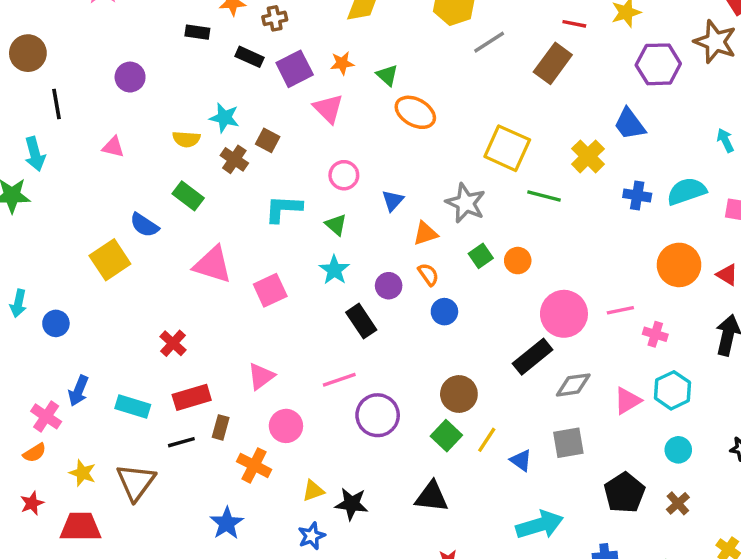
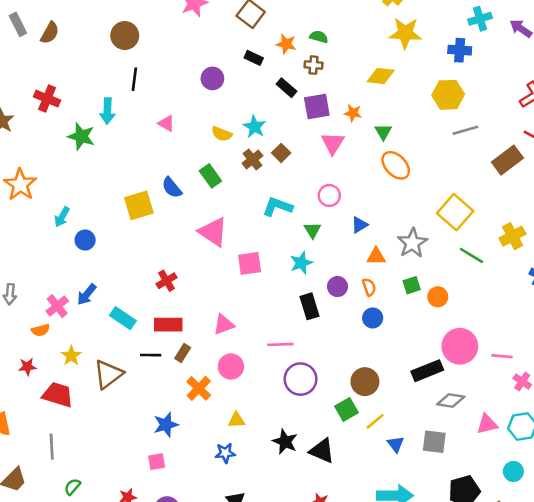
purple circle: (130, 77) -> (212, 78), moved
black star: (352, 504) -> (285, 442), moved

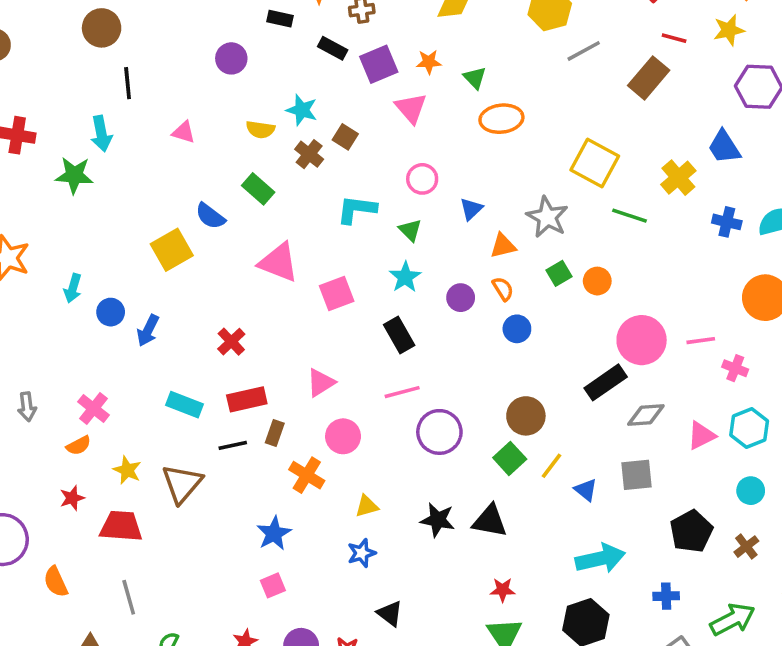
orange ellipse: (396, 165) -> (501, 119), turned -40
blue arrow: (87, 294) -> (148, 330), moved
black rectangle: (310, 306) -> (399, 335), moved

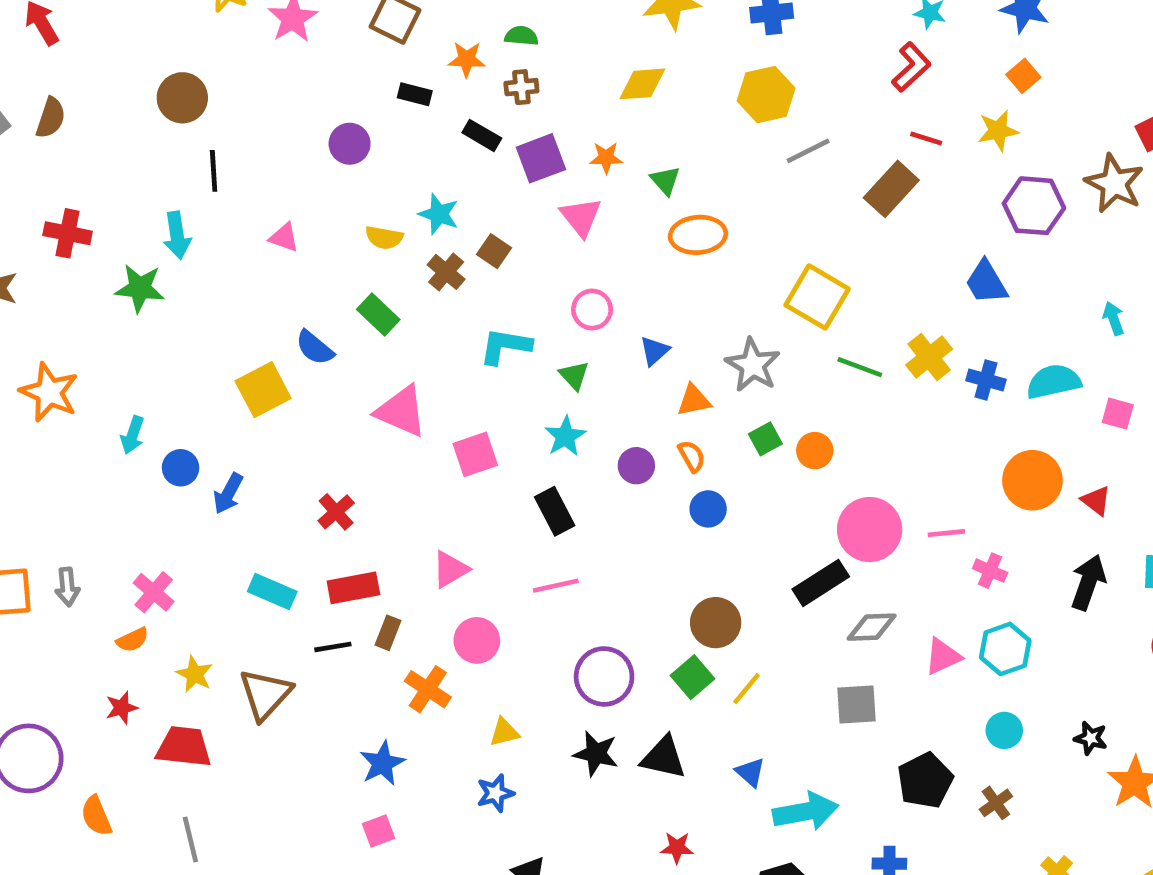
yellow cross: (678, 178) -> (929, 357), moved
purple circle: (439, 432) -> (604, 676), moved
blue triangle: (586, 490) -> (750, 772), moved

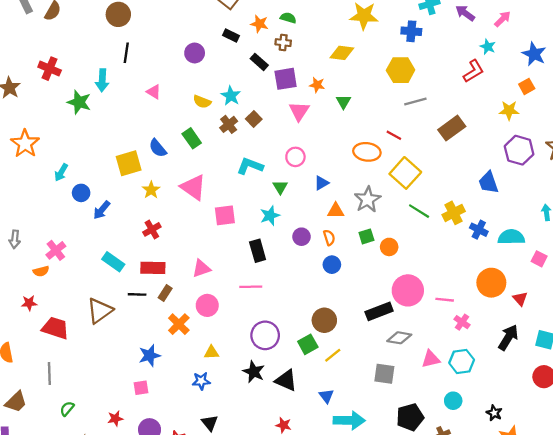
red line: (926, 138) -> (394, 135), moved
orange ellipse: (698, 235) -> (367, 152), moved
yellow star: (195, 674) -> (151, 190), moved

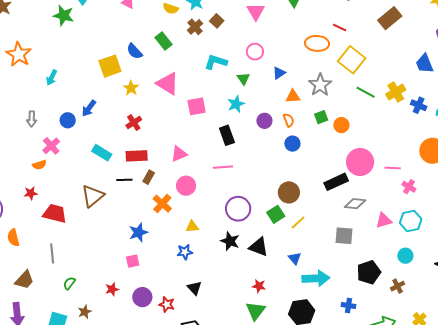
blue circle: (81, 193) -> (68, 120), moved
gray arrow: (15, 239) -> (32, 119), moved

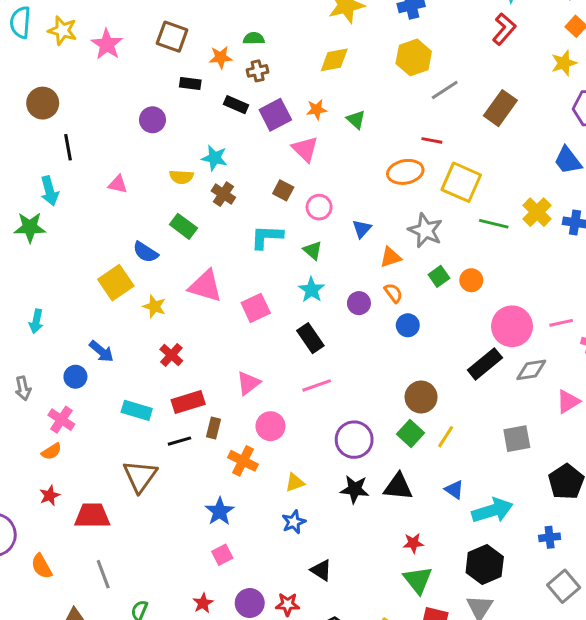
brown square: (217, 21) -> (283, 190), moved
blue arrow: (89, 108) -> (101, 351), turned -72
gray diamond: (355, 204) -> (531, 370), moved

